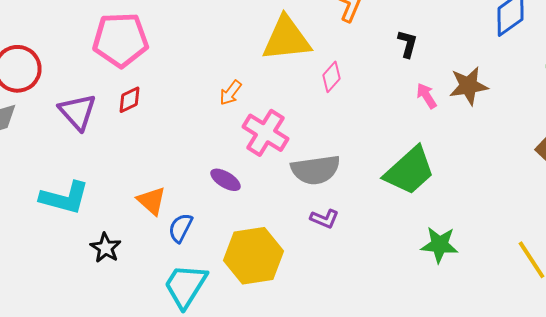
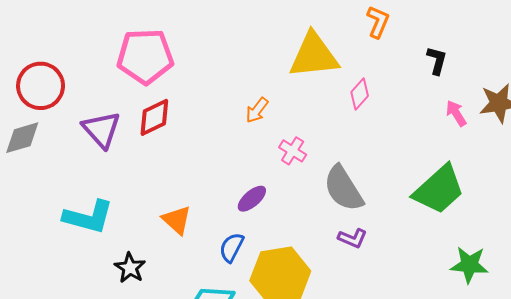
red diamond: (130, 100) -> (154, 117), size x1.4
pink cross: (266, 133) -> (293, 151), size x0.6
gray semicircle: (316, 170) -> (343, 188), turned 66
purple ellipse: (226, 180) -> (252, 199), turned -72
blue semicircle: (180, 228) -> (232, 247), moved

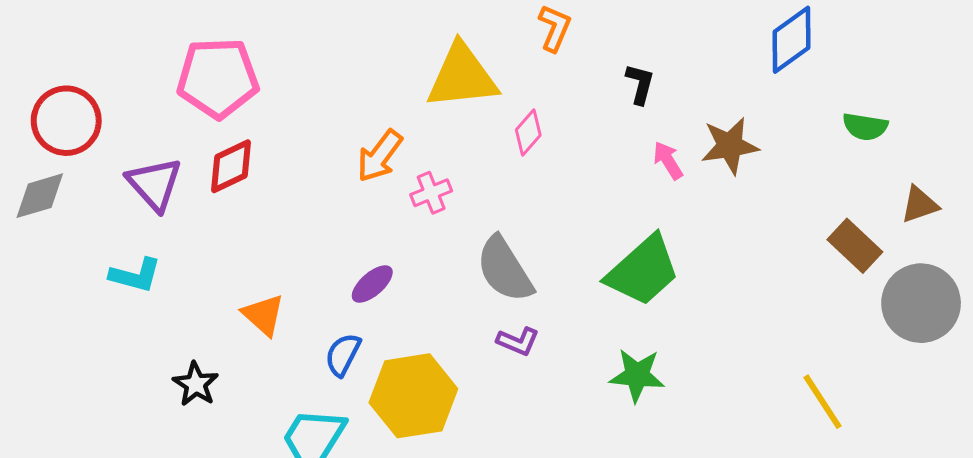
orange arrow: (257, 110) -> (380, 156), size x1.4
pink cross: (293, 151) -> (431, 193), moved, turned 36
cyan L-shape: (88, 217) -> (135, 275), moved, size x0.7
green star: (469, 265) -> (637, 375), moved

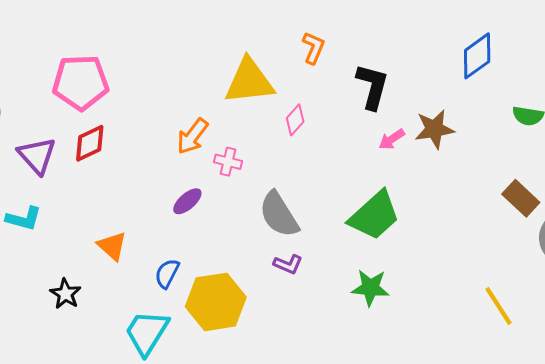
black L-shape: (640, 84) -> (372, 86), size x1.6
pink arrow: (668, 160) -> (392, 139), turned -92
pink cross: (431, 193) -> (228, 162), turned 36
purple ellipse: (372, 284) -> (187, 201), moved

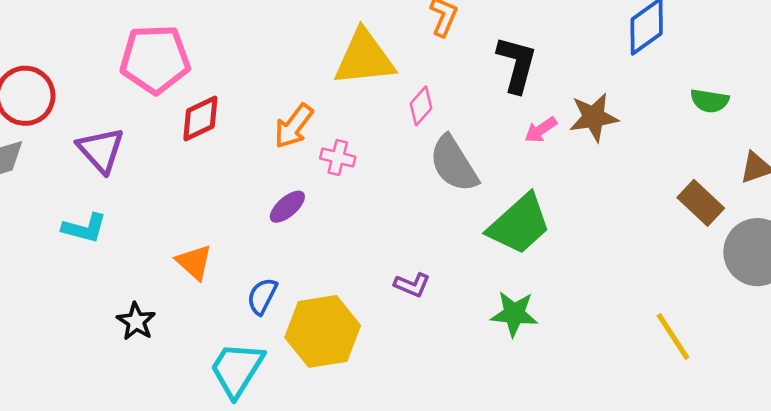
red diamond: (90, 143) -> (200, 118), moved
gray semicircle: (279, 215) -> (454, 164), moved

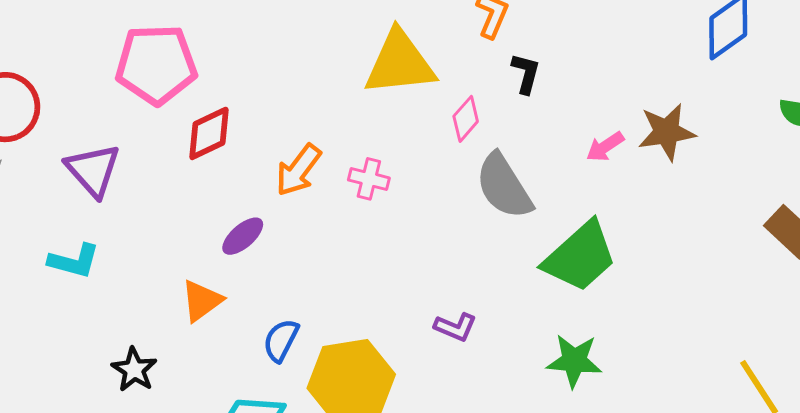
black L-shape: (517, 64) -> (526, 73), moved, size x0.6
orange arrow: (294, 126) -> (298, 170), moved
purple ellipse: (287, 207) -> (243, 236), moved
orange triangle: (194, 262) -> (202, 301), turned 42

